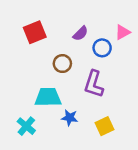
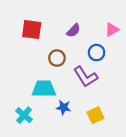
red square: (35, 32) -> (32, 29), turned 30
blue circle: (102, 48) -> (96, 53), moved
purple L-shape: (94, 84) -> (86, 77), turned -50

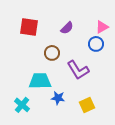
blue circle: (96, 53) -> (96, 44), moved

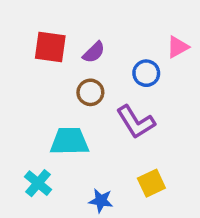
purple semicircle: (67, 28) -> (94, 52), moved
blue circle: (96, 44) -> (146, 73), moved
blue star: (58, 98) -> (101, 201), moved

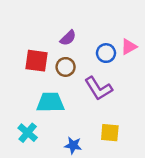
red square: (50, 47) -> (36, 61), moved
pink triangle: (178, 47) -> (129, 47), moved
yellow square: (151, 183) -> (110, 133), turned 30

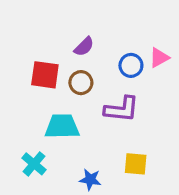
purple L-shape: (98, 88) -> (122, 109), turned -52

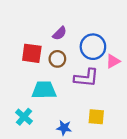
pink triangle: (159, 58) -> (113, 61), moved
blue circle: (131, 65) -> (93, 47), size x1.5

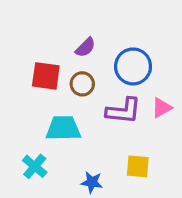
pink triangle: (113, 61) -> (162, 108), moved

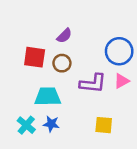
blue circle: (133, 66) -> (119, 51), moved
blue star: (92, 182) -> (51, 124), moved

